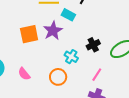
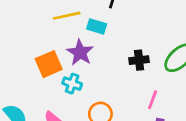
black cross: (93, 45) -> (139, 60), turned 32
cyan cross: (71, 57) -> (72, 84), moved

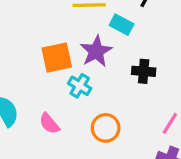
black cross: (139, 60) -> (144, 71), moved

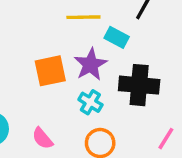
black cross: (144, 71) -> (139, 85), size x1.6
cyan cross: (80, 86) -> (90, 102), moved

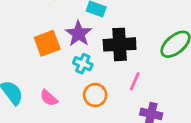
pink line: (166, 139) -> (135, 81), moved

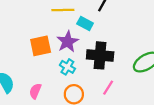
pink semicircle: (49, 98) -> (35, 91), turned 63

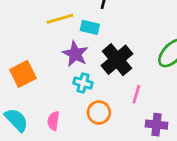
orange square: (41, 46) -> (23, 74), moved
black cross: (100, 55) -> (117, 60), turned -30

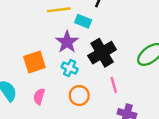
orange square: (23, 74) -> (34, 62), moved
pink line: (136, 94) -> (114, 85), turned -42

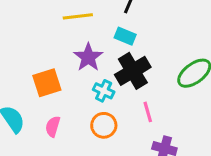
cyan rectangle: (83, 21) -> (125, 36), moved
cyan cross: (70, 68) -> (104, 91), moved

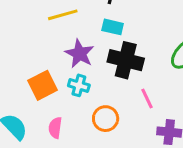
black cross: (133, 71) -> (126, 60), turned -36
cyan cross: (104, 91) -> (79, 85), moved

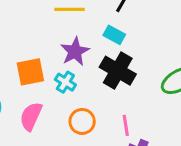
pink line: (147, 98) -> (126, 125), moved
pink semicircle: (55, 128) -> (31, 116), size x1.4

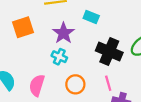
black cross: (118, 71) -> (109, 52), moved
orange square: (30, 72) -> (23, 27), moved

